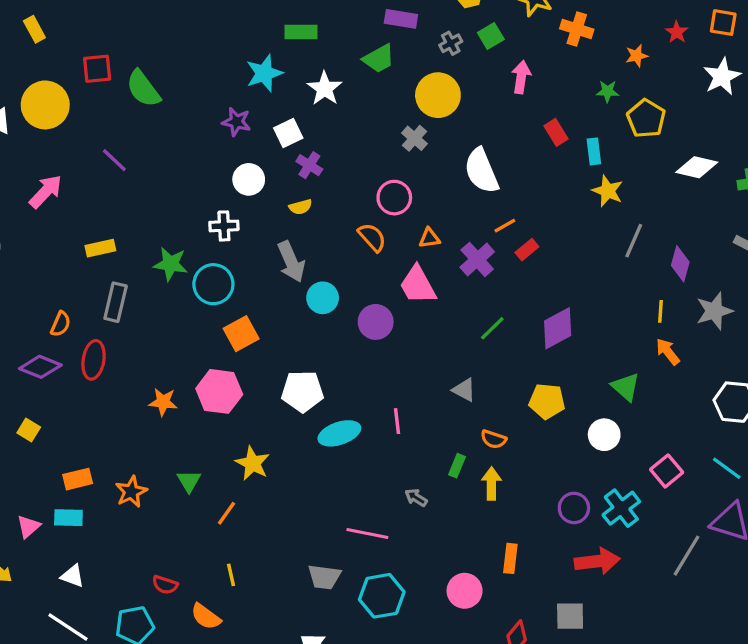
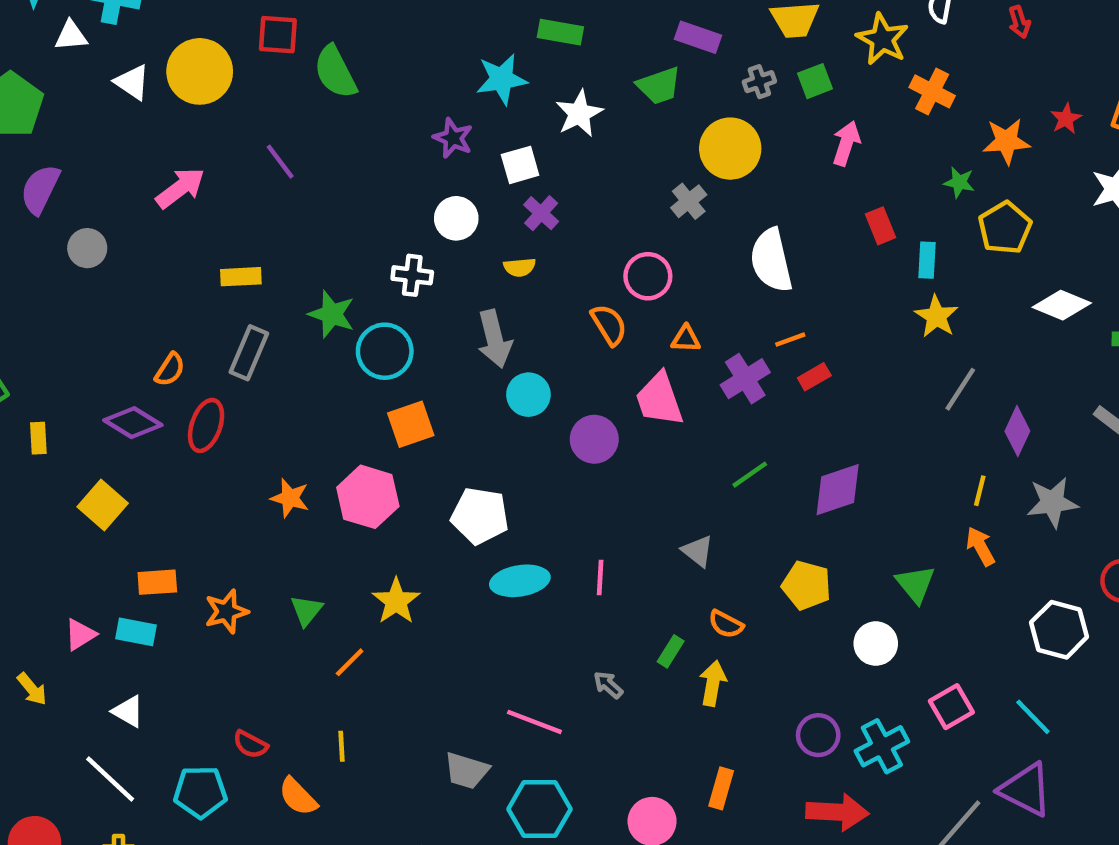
orange star: (637, 56) -> (1006, 141), size x1.5
yellow square: (29, 430) -> (103, 505), size x1.5

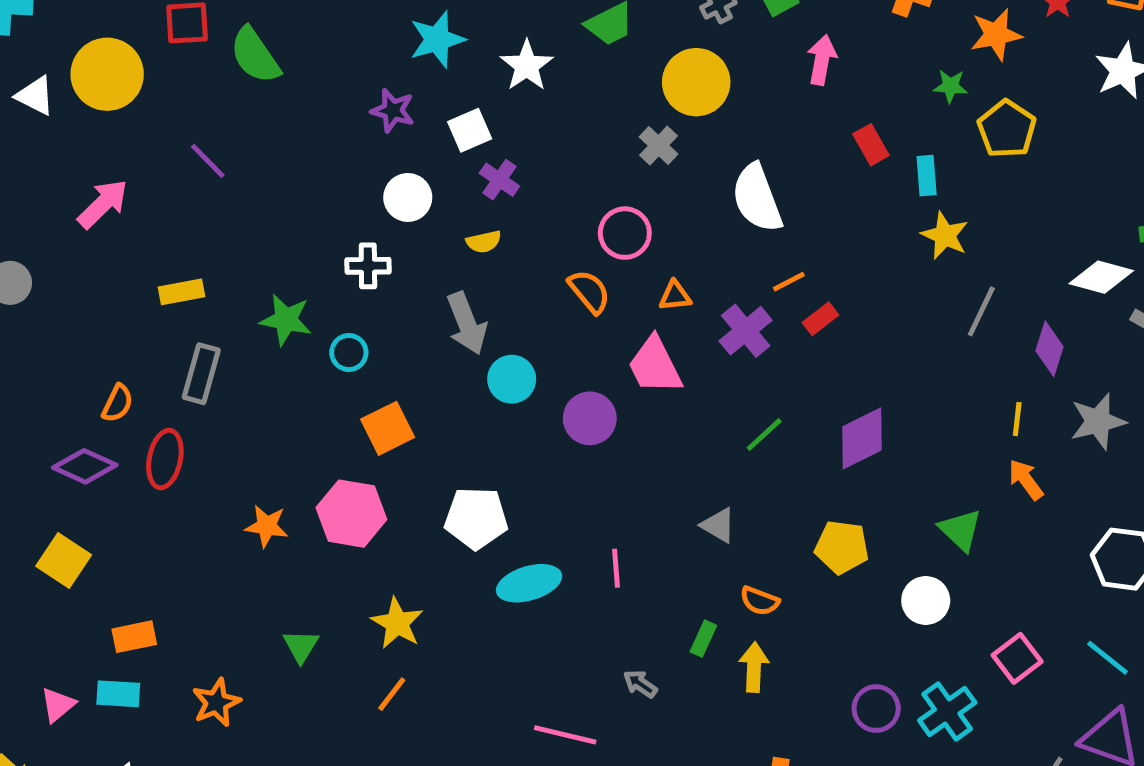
white diamond: (1062, 305) -> (1101, 277), moved
cyan circle: (385, 351) -> (349, 352), size x0.6
orange star: (226, 611) -> (216, 702), moved
orange line: (350, 662) -> (392, 694), moved

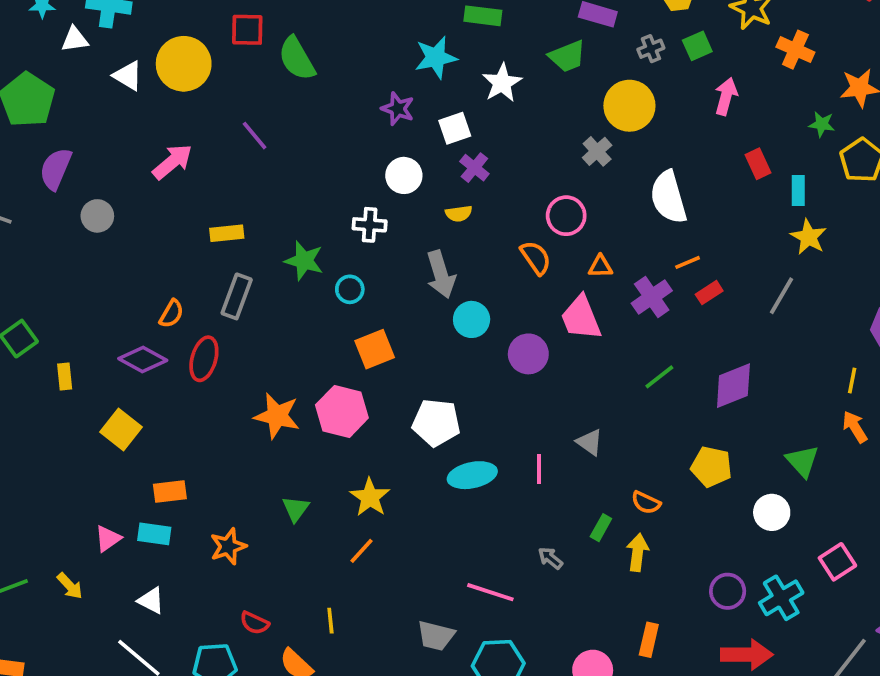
gray line: (981, 311) -> (781, 296), moved
gray triangle: (718, 525) -> (590, 442), moved
orange star: (267, 526) -> (277, 416), size x1.4

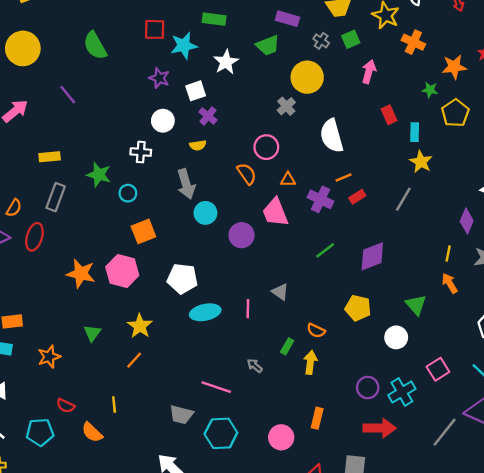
red square: (247, 30) -> (155, 29), moved
gray cross: (651, 49) -> (321, 41), turned -35
purple cross: (652, 297) -> (321, 199), turned -30

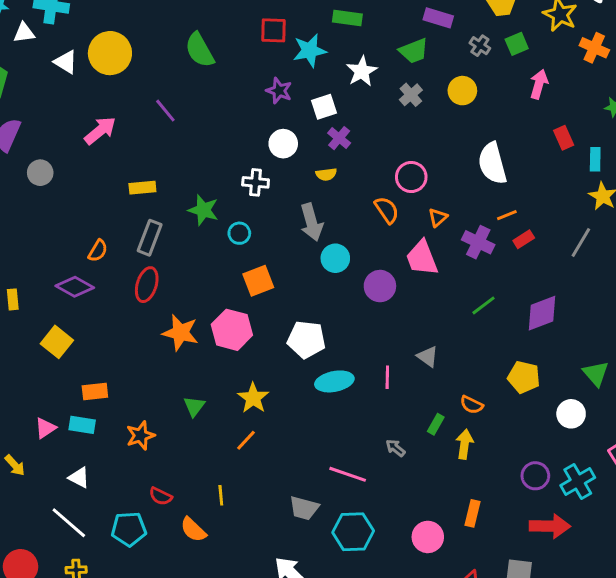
yellow circle: (307, 77) -> (462, 91), size x0.7
gray cross: (286, 106) -> (411, 95), moved
orange triangle: (288, 180) -> (438, 217), turned -42
red ellipse: (34, 237) -> (147, 285), moved

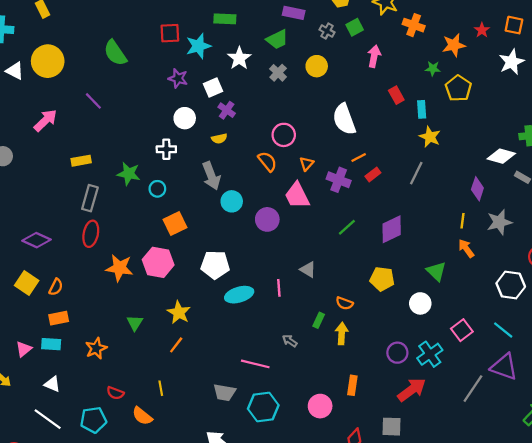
orange semicircle: (98, 251) -> (56, 287), moved
red arrow: (550, 526) -> (412, 390), turned -32

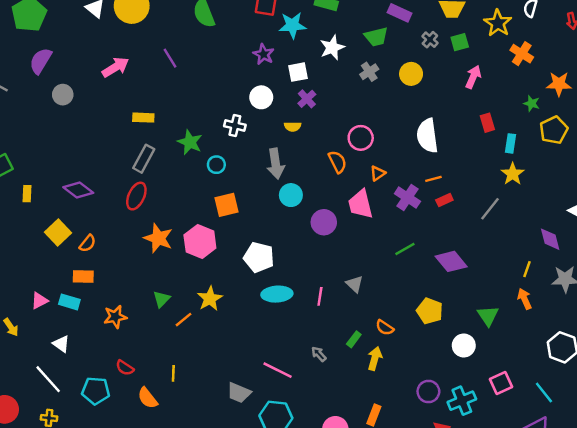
purple diamond: (477, 189) -> (550, 239), turned -45
purple diamond: (392, 229) -> (451, 261), turned 64
orange line: (176, 345) -> (183, 320), moved

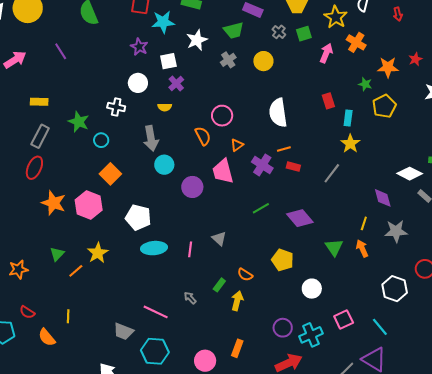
pink arrow: (473, 77) -> (326, 53), moved
red rectangle: (444, 200) -> (293, 167), turned 40
orange square: (227, 205) -> (110, 174), turned -30
green triangle: (488, 316) -> (334, 247), moved

